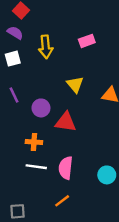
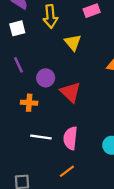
yellow triangle: (75, 84) -> (73, 42), moved
red triangle: (66, 122) -> (70, 92), turned 35
orange cross: (34, 142) -> (29, 103), moved

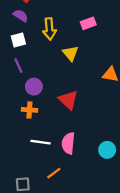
purple line: (18, 65) -> (18, 66), moved
purple circle: (46, 78) -> (34, 87), moved
orange line: (67, 171) -> (54, 173), moved

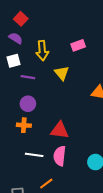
purple line: (18, 66) -> (28, 77), moved, turned -56
red triangle: (68, 100) -> (60, 130), moved, turned -36

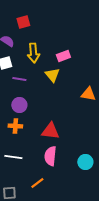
red square: (21, 19) -> (23, 22), moved, turned 32
pink rectangle: (78, 45) -> (63, 56), moved
white line: (34, 155) -> (13, 157), moved

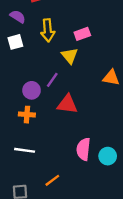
purple line: (19, 79) -> (52, 80), moved, turned -64
red triangle: (50, 131) -> (67, 104), moved
pink semicircle: (50, 156) -> (83, 149), moved

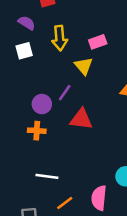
pink semicircle: (83, 149) -> (99, 198), moved
white line: (25, 150) -> (47, 176), moved

